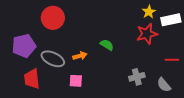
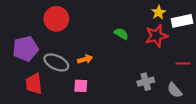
green semicircle: (107, 45) -> (121, 34), moved

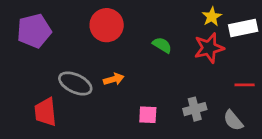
red circle: (56, 19) -> (107, 25), moved
purple pentagon: (25, 49) -> (34, 31), moved
pink square: (81, 86) -> (148, 115), moved

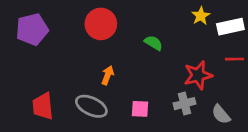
red star: (209, 48) -> (198, 75), moved
orange arrow: (114, 79) -> (108, 75), turned -54
gray ellipse: (75, 83) -> (91, 106), moved
red line: (245, 85) -> (234, 59), moved

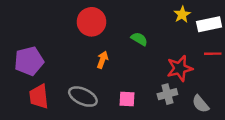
purple pentagon: (32, 29) -> (29, 61), moved
orange arrow: (108, 75) -> (103, 60), moved

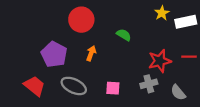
red line: (213, 54) -> (189, 57), moved
purple pentagon: (29, 61) -> (54, 54), moved, turned -30
red trapezoid: (39, 97) -> (35, 86), turned 135

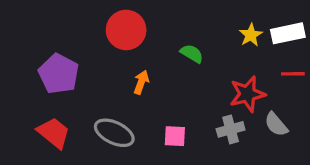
yellow star: (162, 13) -> (251, 35), moved
purple pentagon: (54, 54) -> (59, 74), moved
red line: (189, 57) -> (293, 74), moved
gray semicircle: (178, 92) -> (276, 124), moved

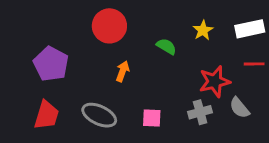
yellow star: (251, 35) -> (203, 30), moved
red trapezoid: (54, 133) -> (47, 115), turned 68

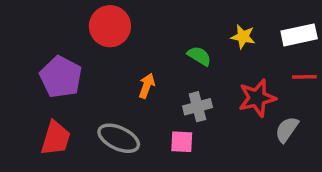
red circle: (109, 26) -> (110, 26), moved
yellow star: (203, 30) -> (243, 37), turned -30
gray semicircle: (240, 108) -> (287, 129), turned 75
gray cross: (200, 112) -> (197, 107), moved

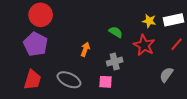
red circle: (110, 26) -> (41, 15), moved
yellow star: (243, 37) -> (149, 21), moved
red line: (304, 77) -> (177, 44), turned -48
red star: (257, 98) -> (144, 45), moved, turned -30

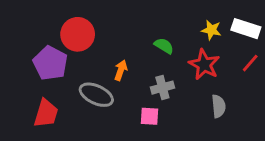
red circle: (41, 15) -> (78, 34), moved
white rectangle: (173, 20) -> (246, 29), turned 30
gray semicircle: (166, 75) -> (219, 106), moved, turned 140
gray ellipse: (69, 80) -> (96, 95), moved

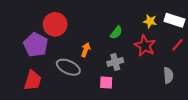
green semicircle: (164, 46) -> (116, 32), turned 96
gray semicircle: (219, 106) -> (168, 75), moved

